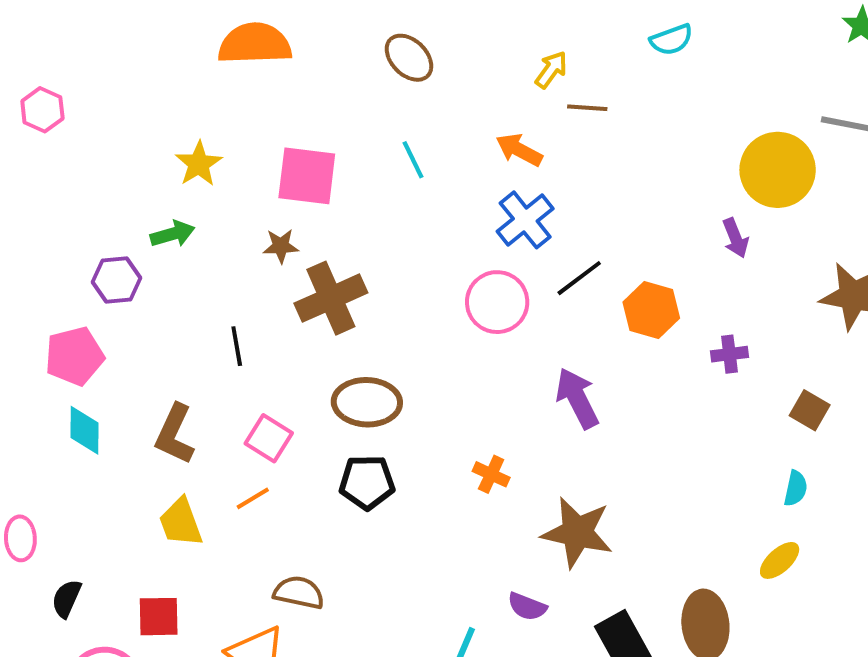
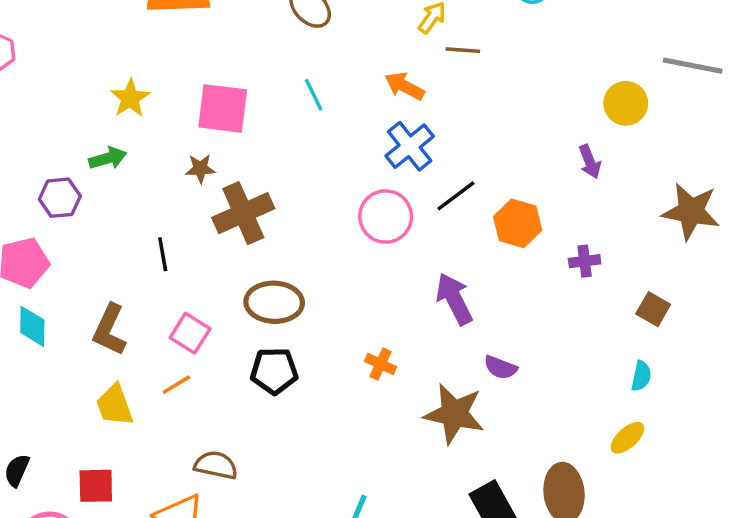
yellow circle: (778, 170) -> (626, 103), size x0.7
purple semicircle: (527, 607) -> (501, 367), moved

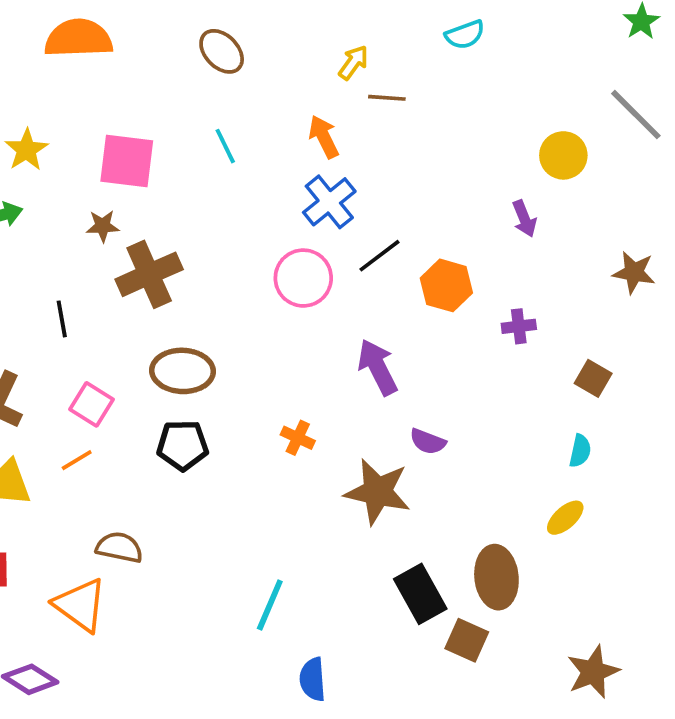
gray line: (693, 66) -> (636, 115), turned 34
orange arrow: (405, 86) -> (324, 137), turned 36
brown star: (691, 211) -> (634, 272), size x0.7

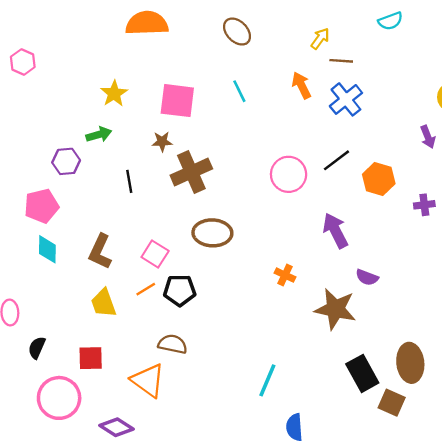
blue cross: (329, 202) -> (346, 99), moved
black line: (62, 319) -> (129, 181), moved
black pentagon: (183, 445) -> (180, 290), moved

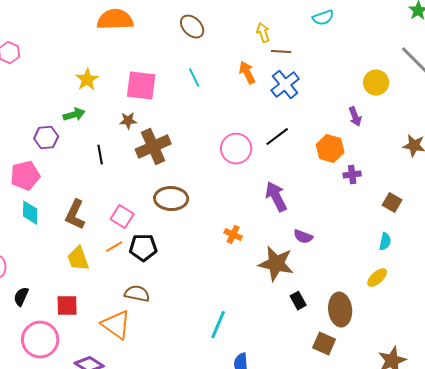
yellow arrow: (320, 39) -> (263, 33), turned -54
orange hexagon: (379, 179) -> (330, 149), moved
black rectangle: (362, 373) -> (298, 301), moved, size x0.6

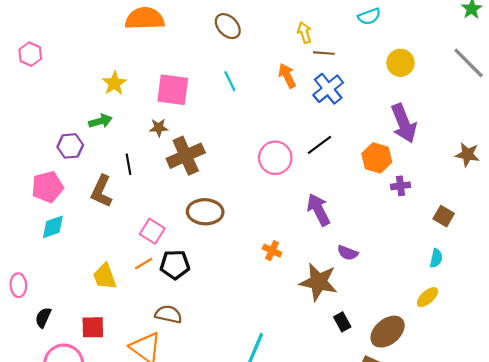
yellow circle: (376, 83) -> (400, 63), moved
purple arrow: (355, 117) -> (404, 123), size x1.8
cyan diamond: (30, 213) -> (53, 227), turned 70
brown L-shape: (75, 215) -> (101, 191), moved
brown ellipse: (340, 310) -> (388, 332), turned 56

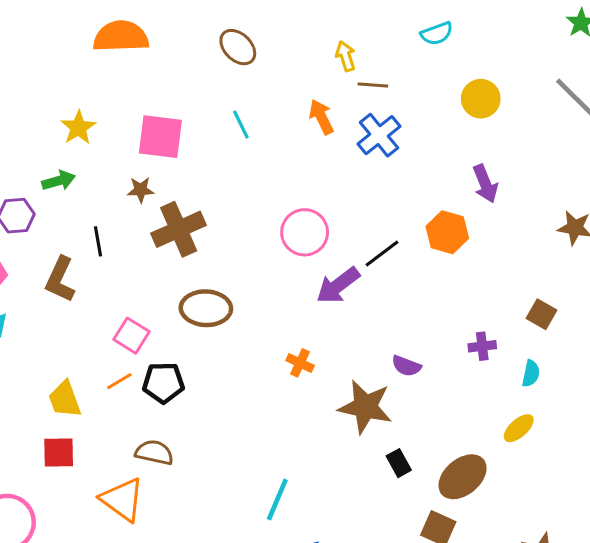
purple arrow: (404, 123) -> (485, 184), size x0.7
black line: (320, 145) -> (382, 254), moved
purple cross: (400, 186) -> (482, 346), moved
purple arrow: (318, 210) -> (338, 285), moved, turned -100
red square: (93, 327) -> (59, 452), moved

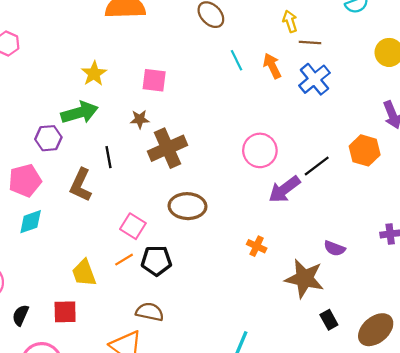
cyan line: (241, 125) -> (237, 60), moved
pink square: (160, 137) -> (154, 80), size x0.7
green arrow: (59, 181) -> (80, 113), size x1.5
red square: (59, 452) -> (65, 312), moved

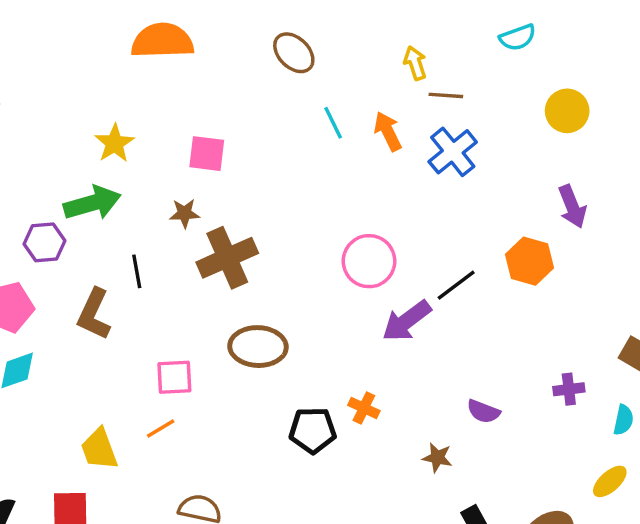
pink square: (133, 226) -> (174, 377), turned -35
black pentagon: (156, 261) -> (313, 430), moved
brown star: (304, 278) -> (437, 458), size x0.5

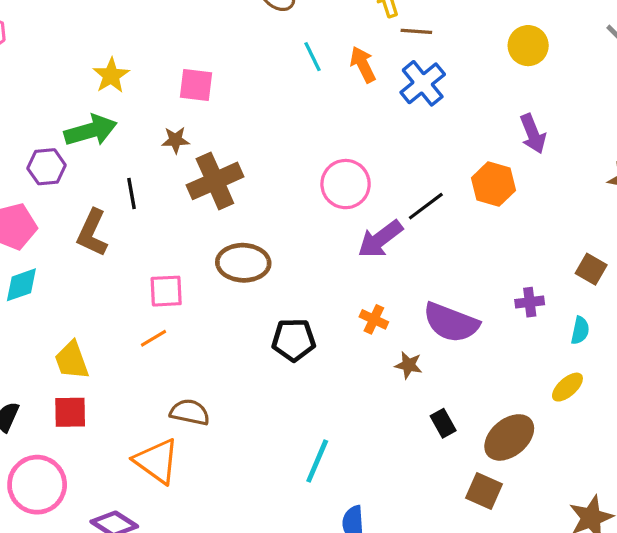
orange cross: (364, 408) -> (374, 319), moved
purple semicircle: (483, 411) -> (451, 323), size x1.8
yellow trapezoid: (99, 449) -> (72, 360), moved

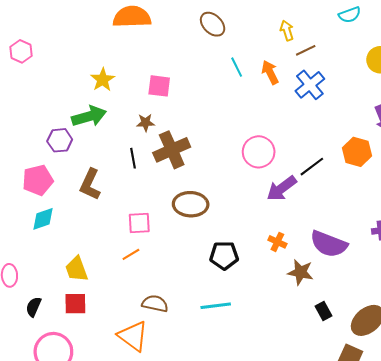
brown line: (416, 31) -> (306, 50), turned -30
black line: (132, 194) -> (133, 158), moved
brown star: (408, 365) -> (300, 272), size x1.4
cyan line: (317, 461) -> (216, 306), moved, turned 60

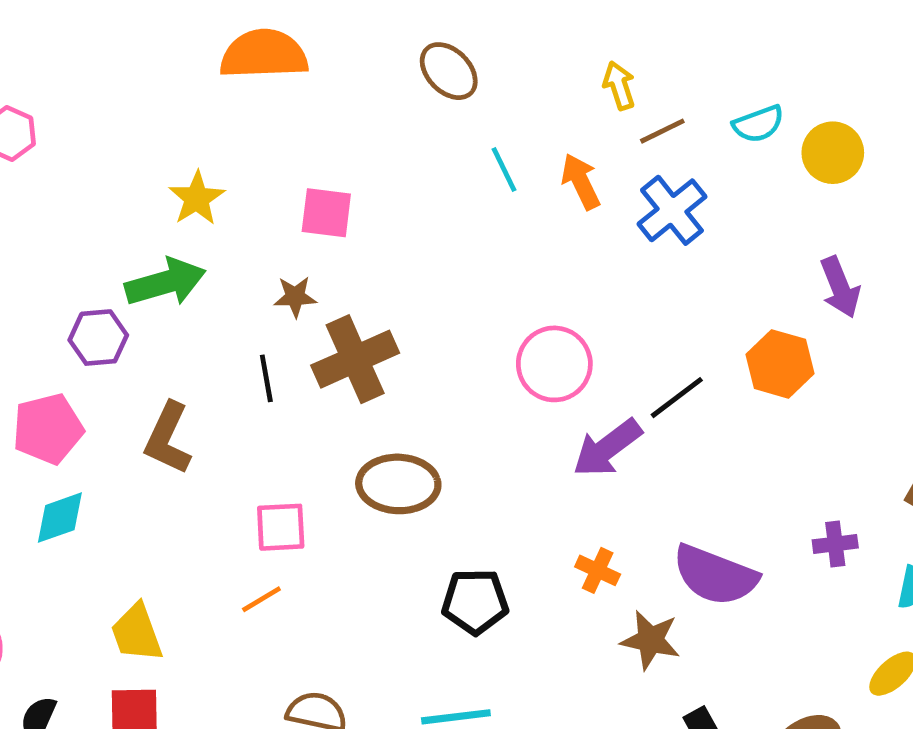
cyan semicircle: (350, 15) -> (758, 124), moved

